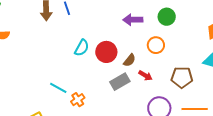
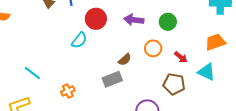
red circle: (106, 52) -> (96, 19), moved
red arrow: (145, 76) -> (181, 57), moved
cyan line: (58, 88) -> (32, 73), moved

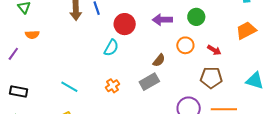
cyan triangle: (206, 72) -> (255, 81), moved
orange cross: (68, 91) -> (113, 86), moved

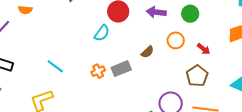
brown pentagon: (211, 78) -> (197, 76), turned 30
gray rectangle: (149, 82) -> (121, 69), moved

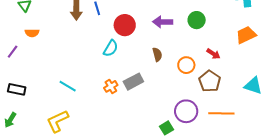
orange circle: (176, 40) -> (186, 65), moved
brown semicircle: (147, 52) -> (157, 54), moved, turned -56

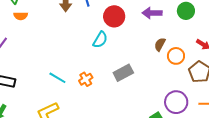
orange semicircle: (32, 33) -> (21, 16), moved
brown semicircle: (157, 54) -> (160, 44), moved, turned -136
orange cross: (111, 86) -> (86, 79), moved

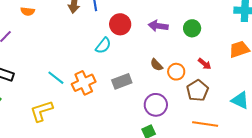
brown semicircle: (160, 44) -> (157, 65), moved, turned -80
orange cross: (86, 79) -> (84, 83), size x1.6
purple circle: (176, 102) -> (156, 105), moved

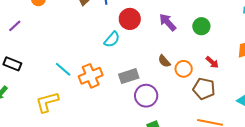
purple arrow: (158, 26) -> (168, 22), turned 36
brown pentagon: (197, 91) -> (204, 89), turned -30
purple circle: (156, 105) -> (146, 96), moved

